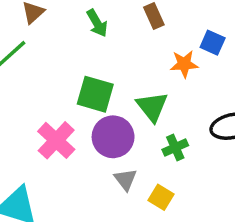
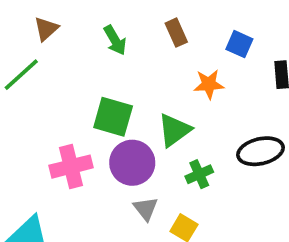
blue square: (213, 43) -> (239, 44), moved
green triangle: (152, 107) -> (174, 130), turned 32
pink cross: (56, 140) -> (71, 167), turned 33

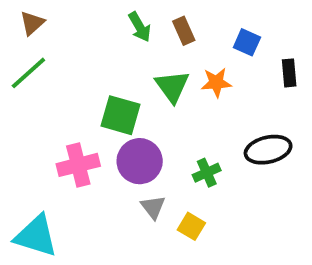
brown triangle: (46, 29) -> (32, 23), moved
green arrow: (115, 40) -> (140, 27), moved
green triangle: (174, 130) -> (172, 86), moved, turned -30

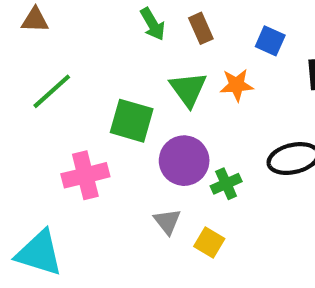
brown triangle: (32, 23) -> (35, 20), turned 44
green line: (28, 73) -> (52, 91), moved
purple circle: (140, 161) -> (184, 161), moved

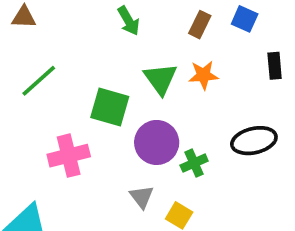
brown rectangle: (201, 28) -> (200, 25), moved, turned 50
blue square: (270, 41) -> (245, 19), moved

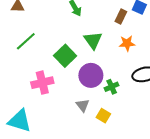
brown rectangle: (200, 25) -> (121, 17), moved
orange star: (203, 75) -> (127, 43), moved
green square: (110, 107) -> (65, 56), turned 30

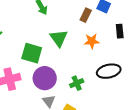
green square: (65, 56) -> (32, 53), turned -30
purple circle: (91, 75) -> (45, 78), moved

